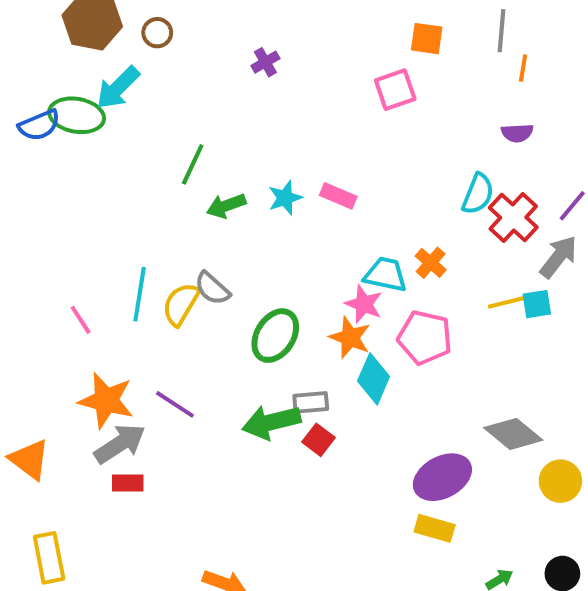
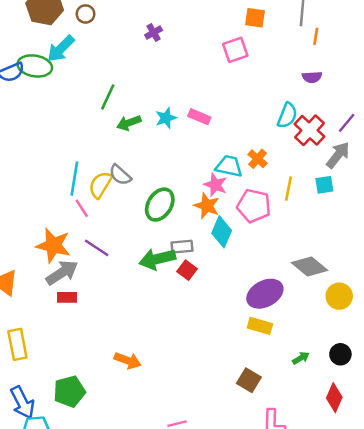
yellow line: (507, 302) -> (288, 188), moved, turned -65
pink line: (81, 320) -> (82, 208), moved

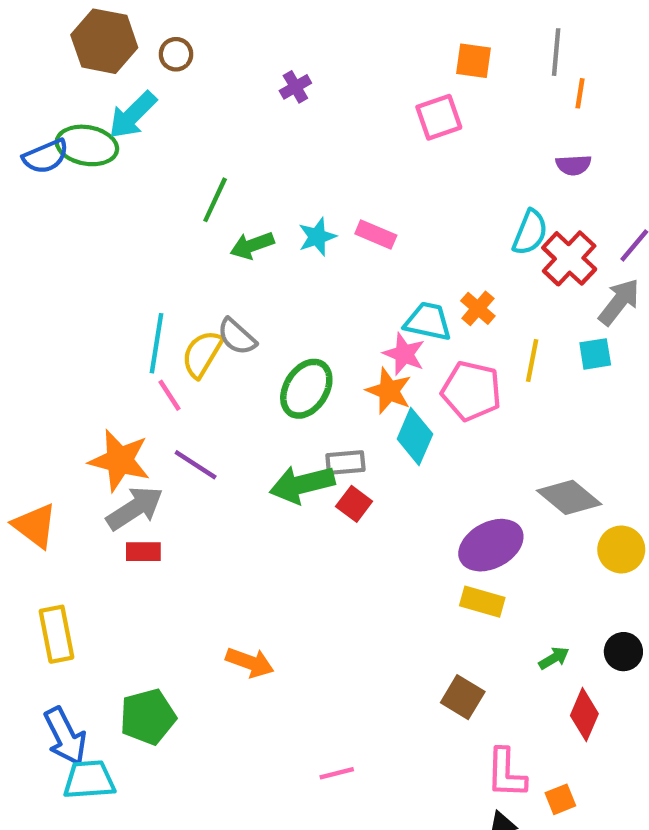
red diamond: (334, 398) -> (584, 715), moved

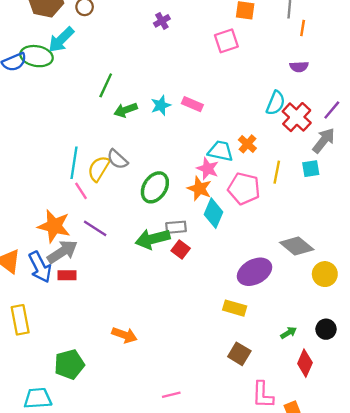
purple cross: (295, 87) -> (162, 21), moved
yellow rectangle: (482, 602) -> (235, 308), moved
blue arrow: (65, 736) -> (40, 267), moved

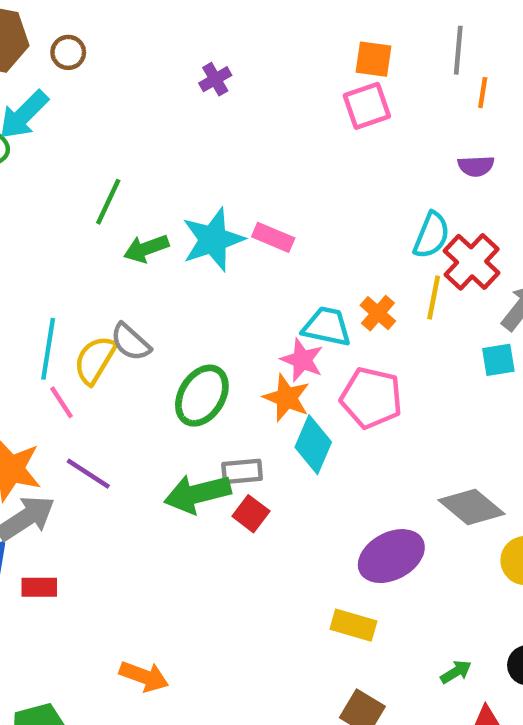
pink square: (226, 41) -> (367, 106), moved
cyan star: (161, 105) -> (213, 240), size x1.6
yellow line: (277, 172) -> (434, 298), moved
red rectangle: (67, 275) -> (39, 587), moved

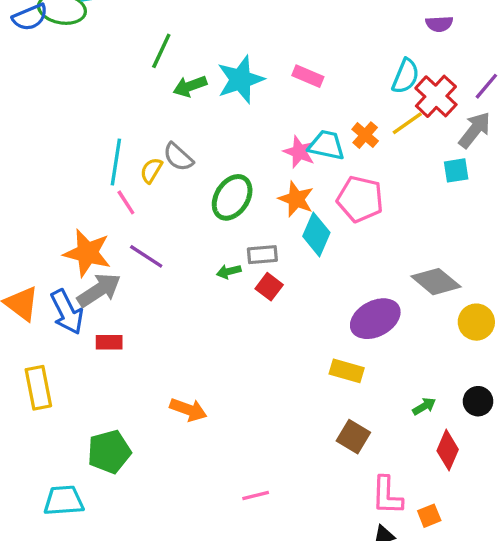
pink rectangle: (273, 237) -> (308, 76), moved
yellow line: (434, 298) -> (407, 123), turned 44
yellow semicircle: (95, 360) -> (151, 170), size x0.7
pink star: (302, 360) -> (299, 152), moved
green arrow: (197, 494) -> (229, 271), size x0.5

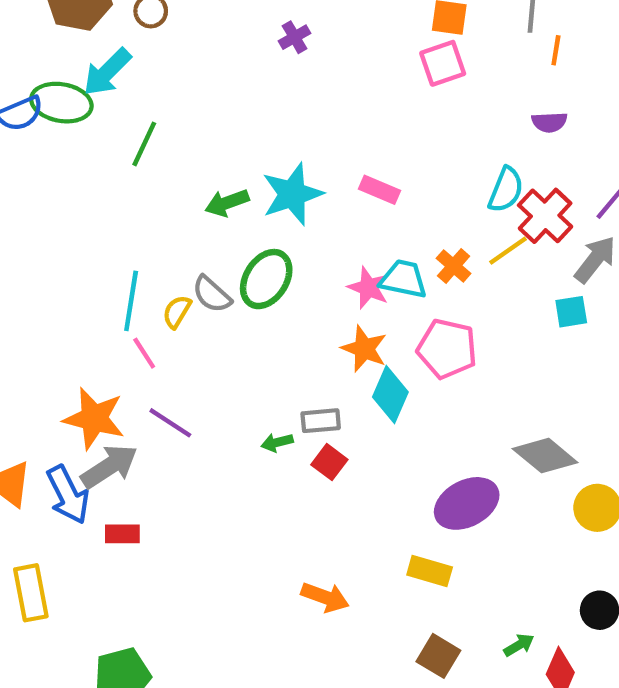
green line: (161, 51) -> (144, 144), moved
green ellipse: (232, 197) -> (266, 279), moved
green arrow: (424, 406) -> (519, 645), moved
orange arrow: (188, 410) -> (325, 597), moved

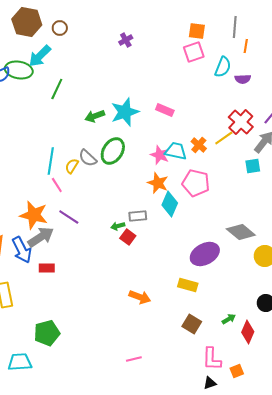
cyan semicircle: (506, 190) -> (223, 67), moved
red square: (329, 462) -> (128, 237), moved

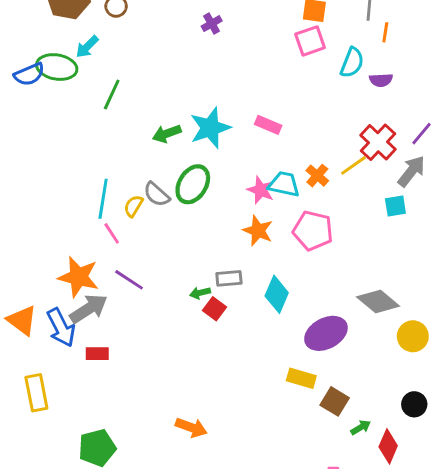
cyan arrow: (40, 56) -> (87, 47), size x0.7
cyan diamond: (170, 204) -> (277, 294), moved
orange arrow: (140, 297) -> (191, 427), moved
brown square: (192, 324) -> (335, 401), moved

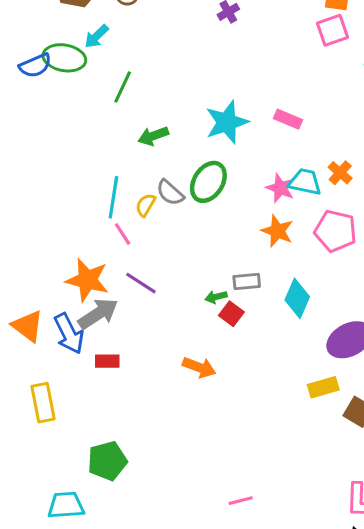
green arrow: (167, 134) -> (153, 136), moved
yellow rectangle: (301, 378) -> (323, 387), turned -32
orange arrow: (191, 427) -> (199, 367), moved

